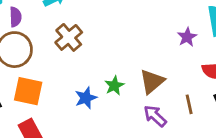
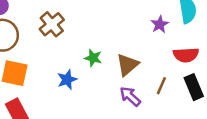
green star: (114, 86) -> (93, 58), moved, turned -30
brown line: (189, 104) -> (161, 86), turned 36

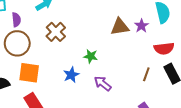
brown triangle: (127, 65) -> (120, 27), moved, turned 36
purple arrow: (130, 96) -> (103, 84), moved

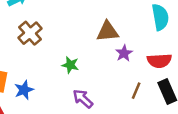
purple star: (141, 26) -> (124, 53), moved
blue star: (71, 75) -> (24, 90), moved

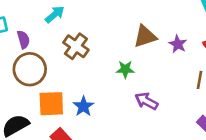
brown triangle: (108, 31) -> (145, 36), moved

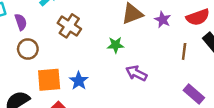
brown circle: (30, 69) -> (28, 49), size x0.7

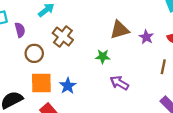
brown circle: (28, 49) -> (34, 53), moved

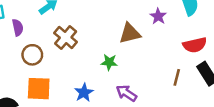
purple star: (146, 37) -> (158, 16), moved
blue star: (68, 86) -> (84, 93), moved

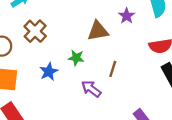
brown line: (177, 77) -> (113, 69), moved
blue star: (84, 93) -> (49, 72), moved

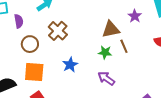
green star: (76, 58) -> (105, 52), moved
brown line: (113, 69) -> (124, 46), moved, turned -40

